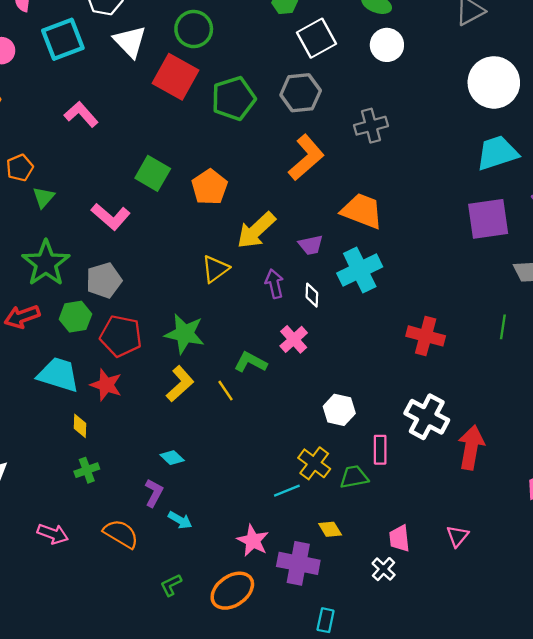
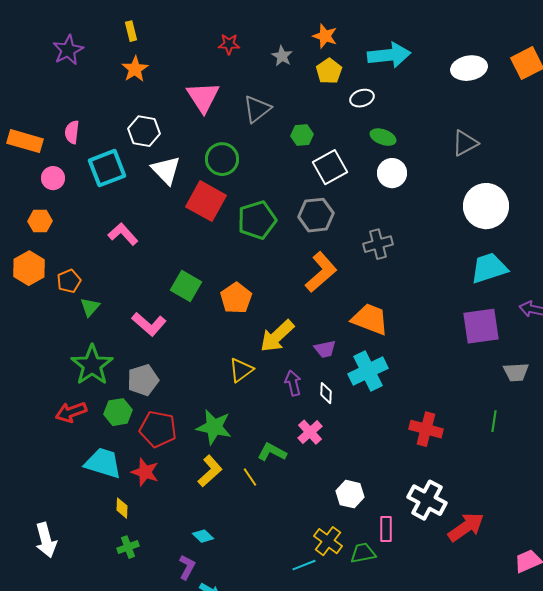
red arrow: (471, 447) -> (466, 527), turned 45

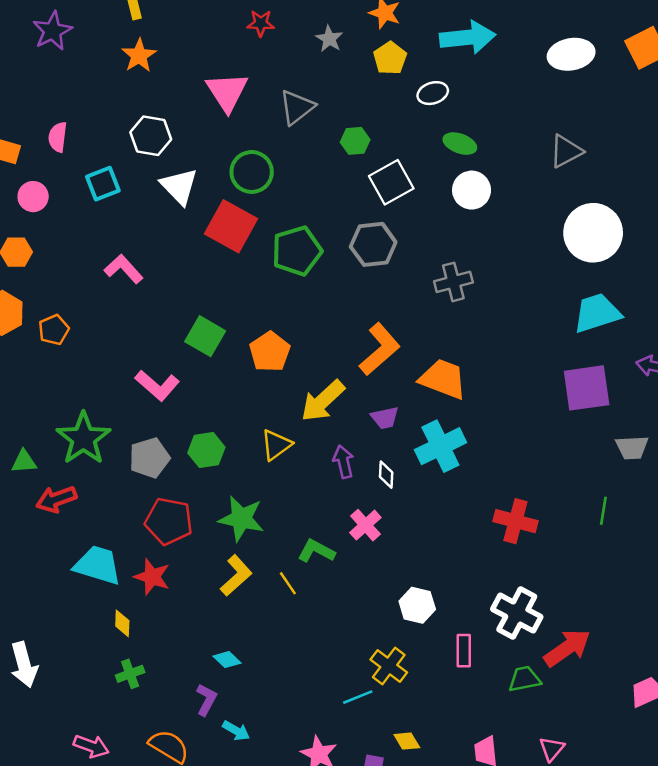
cyan square: (107, 168) -> (103, 184), size x0.7
orange L-shape: (321, 272) -> (380, 349), moved
green triangle: (90, 307) -> (24, 462), moved, turned 45
green hexagon: (118, 412) -> (206, 450), moved
green trapezoid: (363, 553) -> (525, 679), moved

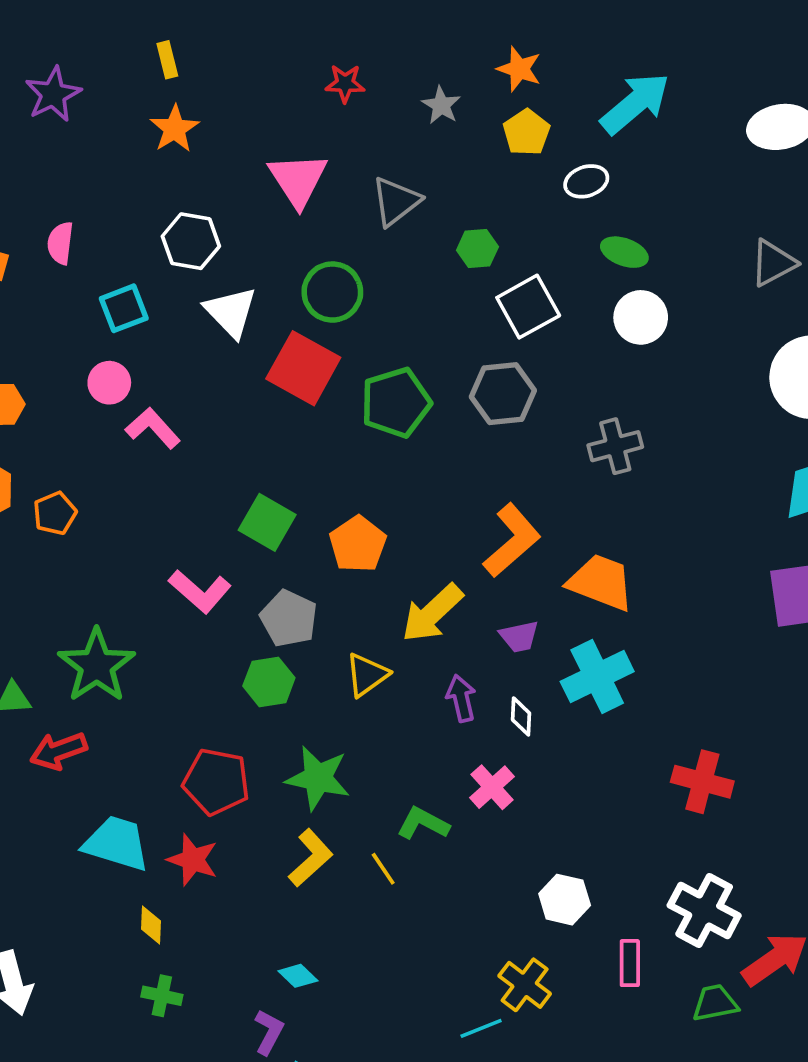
cyan arrow: (468, 37) -> (635, 103), turned -34
pink circle: (33, 197) -> (109, 383), moved
gray pentagon: (149, 458) -> (289, 618), moved, turned -30
green cross: (130, 674) -> (162, 996), turned 32

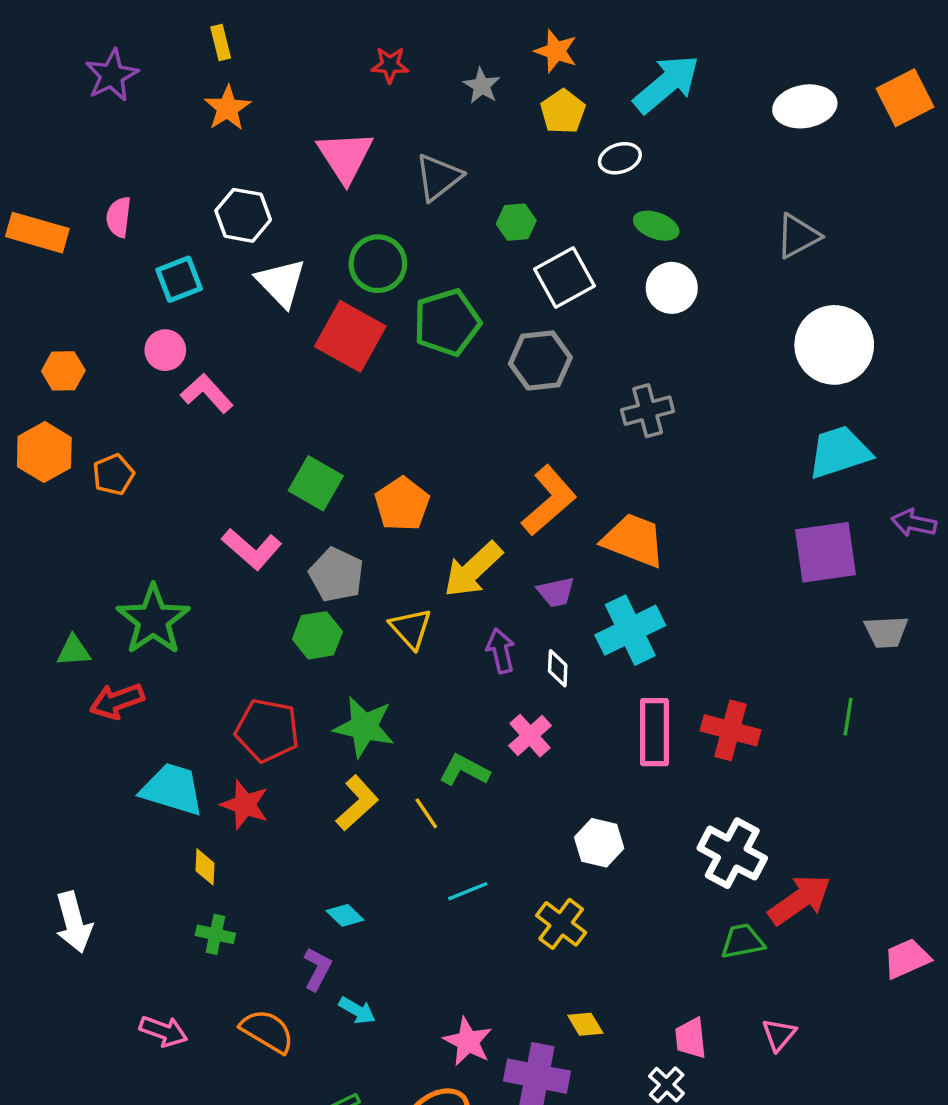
green pentagon: (396, 403) -> (447, 322), moved
yellow triangle: (367, 675) -> (411, 628), turned -36
pink rectangle: (630, 963) -> (654, 732), moved, size x1.5
cyan line: (481, 1028) -> (468, 891), moved

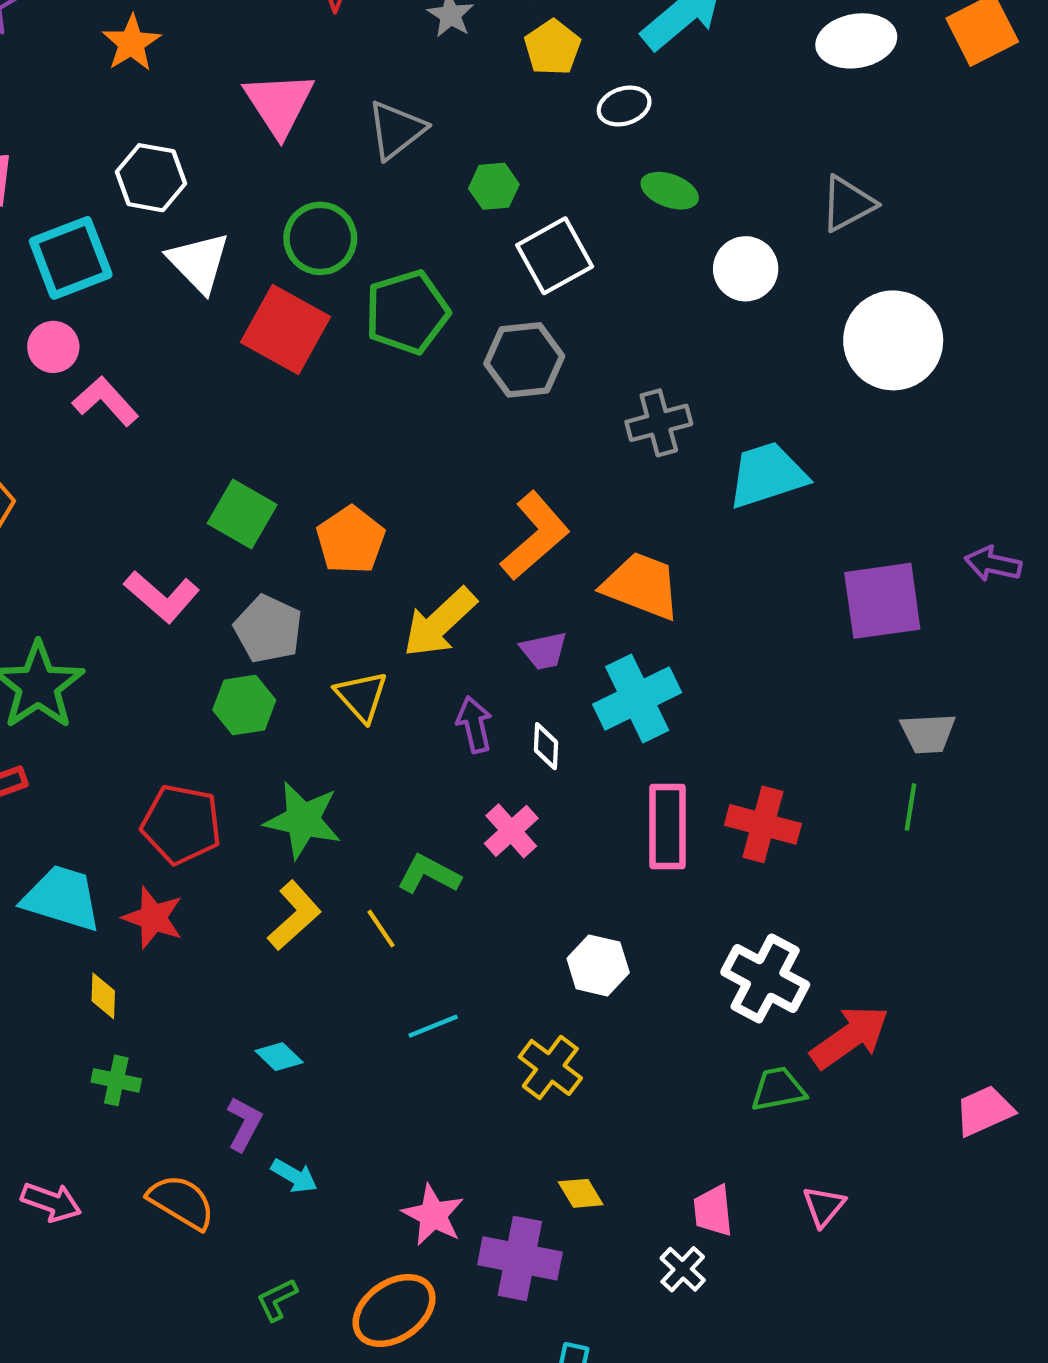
cyan square: (179, 279) -> (71, 258), size x1.4
white circle: (672, 288) -> (746, 269), moved
cyan trapezoid: (839, 452) -> (767, 475), moved
gray trapezoid: (886, 632) -> (928, 733), moved

